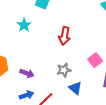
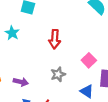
blue triangle: (75, 88) -> (87, 91), moved

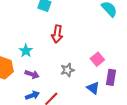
cyan star: (12, 33) -> (26, 51), moved
red arrow: (55, 39) -> (57, 34), moved

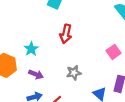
pink square: (97, 59) -> (114, 52), moved

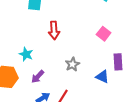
purple arrow: (36, 74) -> (38, 77), turned 128

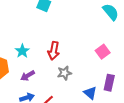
red arrow: (54, 30) -> (54, 51), moved

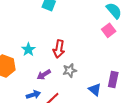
pink square: (103, 52) -> (109, 30), moved
purple arrow: (28, 76) -> (44, 75), moved

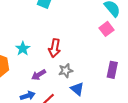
purple rectangle: (113, 79) -> (112, 70), moved
blue triangle: (95, 90) -> (77, 89), moved

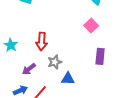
pink square: (107, 29) -> (91, 26), moved
blue triangle: (77, 89) -> (68, 79), turned -32

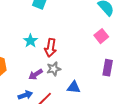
cyan star: (11, 45) -> (30, 41), moved
gray star: (55, 62) -> (54, 69), moved

